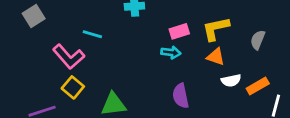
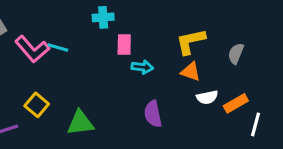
pink rectangle: (179, 31) -> (124, 44), moved, turned -72
pink L-shape: (69, 57) -> (32, 49), moved

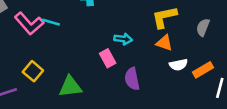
pink rectangle: (124, 44) -> (108, 58), moved, turned -30

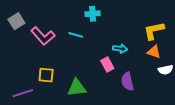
cyan line: (51, 22) -> (76, 35), moved
yellow square: (33, 71) -> (46, 75), turned -35

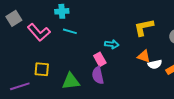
cyan cross: (93, 14) -> (62, 11), moved
orange triangle: (154, 52) -> (144, 56), moved
purple semicircle: (127, 81) -> (98, 75), moved

